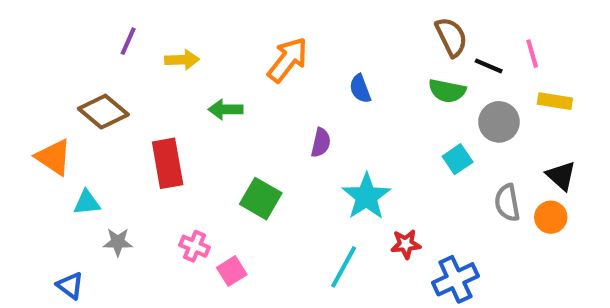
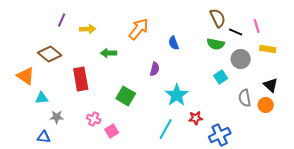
blue triangle: (70, 286) -> (44, 137), moved, turned -32

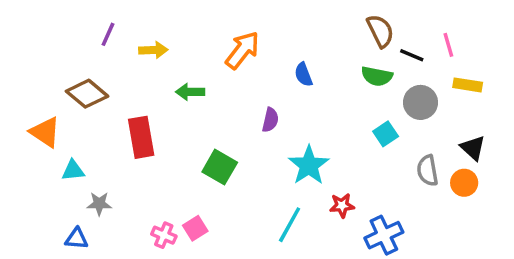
pink cross: (94, 119) -> (164, 235), moved

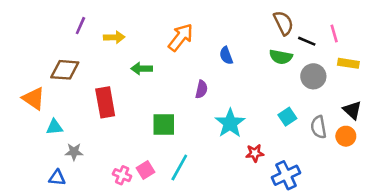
brown diamond: (87, 94) -> (65, 70), turned -36
cyan square: (386, 134) -> (287, 117), moved
green square: (220, 167) -> (164, 124), turned -30
cyan line: (290, 225) -> (179, 167), moved

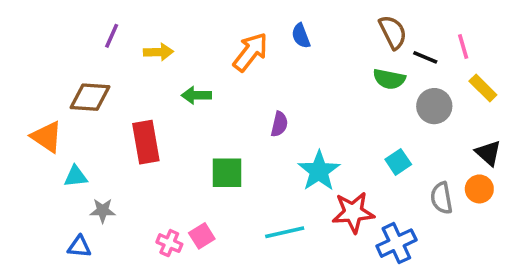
blue semicircle: (226, 56) -> (301, 36), moved
yellow rectangle: (348, 63) -> (483, 88), turned 36
gray semicircle: (319, 127) -> (441, 198), moved
red star: (255, 153) -> (353, 212), size x1.6
cyan line: (179, 167) -> (285, 232), moved, turned 48

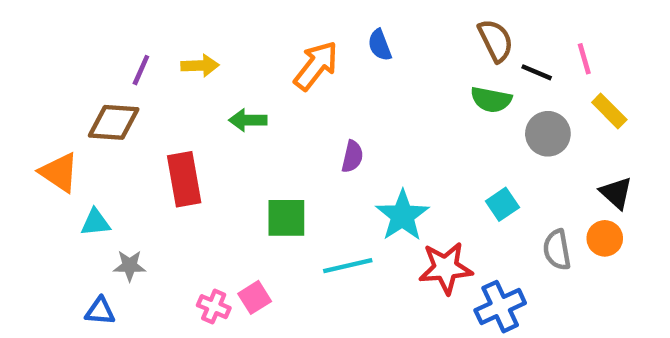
purple line: (112, 36) -> (141, 70), moved
cyan line: (285, 232) -> (348, 266), moved

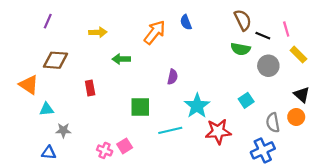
purple line: (141, 70) -> (48, 21), moved
red rectangle: (184, 179) -> (90, 88), size x0.6
blue cross: (500, 307) -> (263, 150), moved

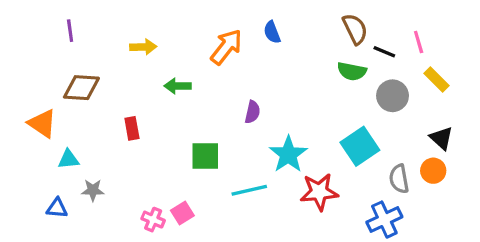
purple line: (48, 21) -> (70, 31), turned -32
cyan square: (246, 100) -> (360, 146), size x1.6
blue triangle: (49, 153) -> (57, 208), moved

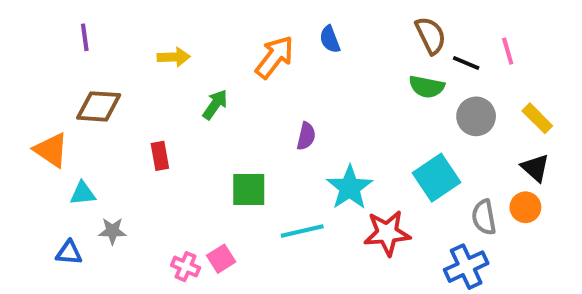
yellow rectangle: (436, 79) -> (537, 118), moved
green arrow: (178, 86) -> (215, 105), turned 125

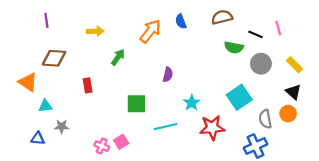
brown semicircle: (431, 35) -> (222, 17), moved, turned -78
cyan star: (350, 188) -> (192, 103), size x0.7

